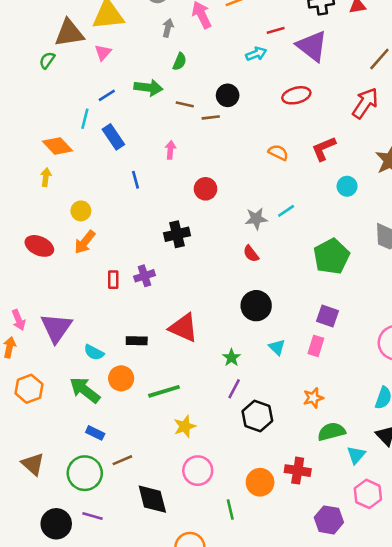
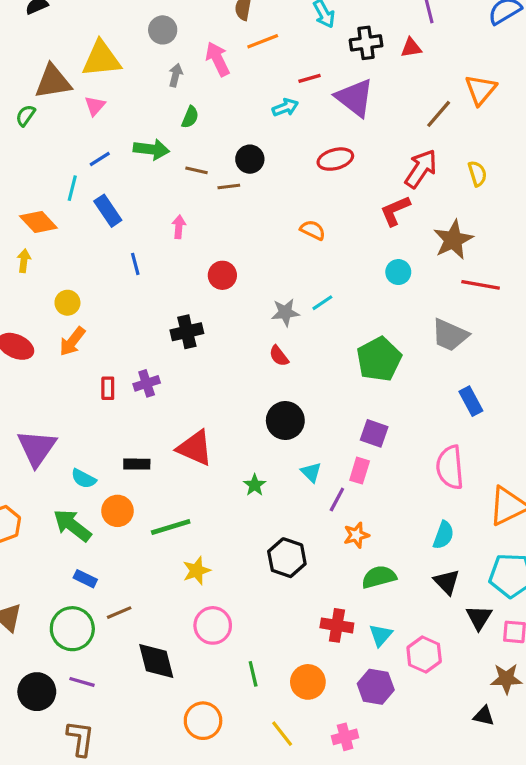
red L-shape: (324, 149) -> (395, 211), moved
purple line: (234, 389) -> (337, 500), moved
cyan triangle: (356, 455) -> (381, 635), moved
orange circle: (260, 482) -> (308, 682), moved

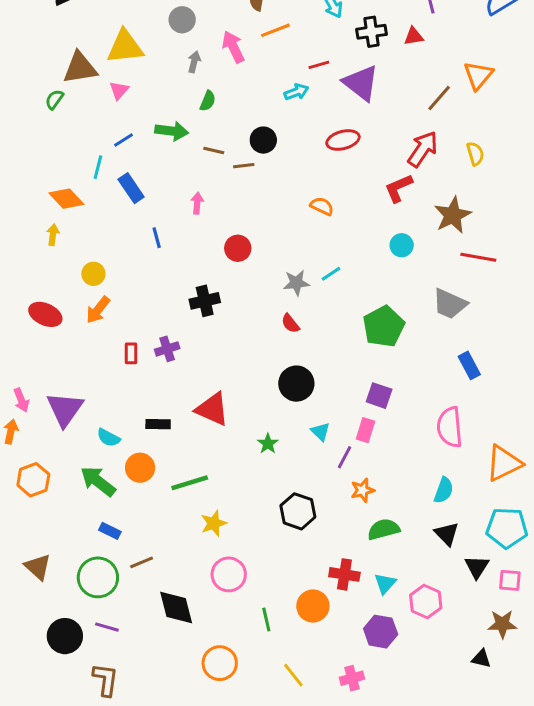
orange circle: (308, 682) -> (313, 606), moved

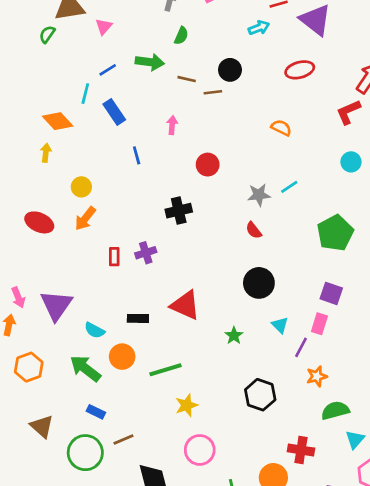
brown triangle: (38, 567) -> (42, 426), moved
cyan triangle: (385, 583) -> (355, 439), moved

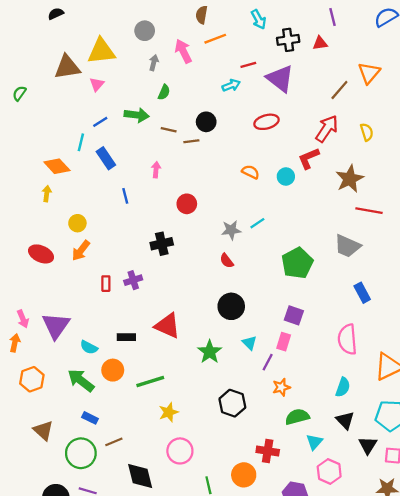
green semicircle: (47, 34) -> (19, 93), moved
cyan circle: (351, 162) -> (286, 176), moved
green star: (234, 336) -> (210, 352), size x1.5

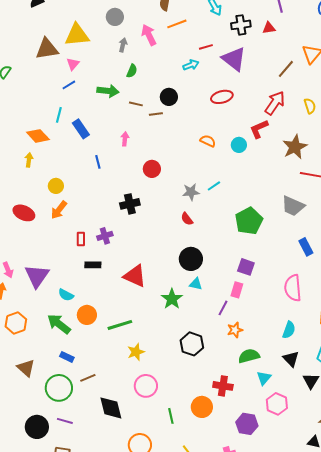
blue line: (100, 122) -> (69, 85), moved
black rectangle: (126, 337) -> (93, 265), moved
cyan triangle: (249, 343) -> (196, 284), moved, turned -32

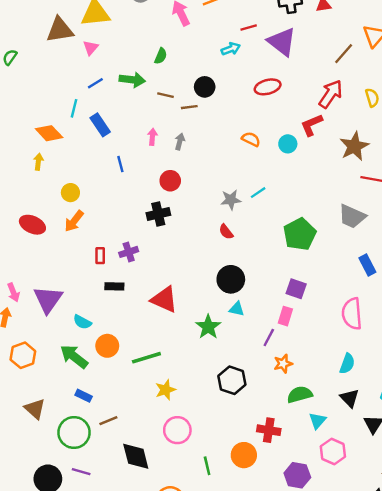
gray arrow: (123, 45) -> (180, 142), moved
blue line: (69, 85) -> (95, 83), moved
red circle: (152, 169) -> (170, 181), moved

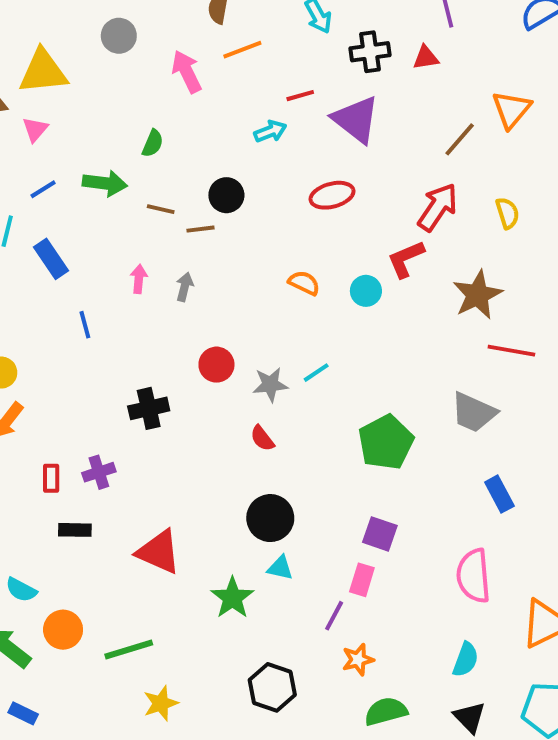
red circle: (170, 181) -> (216, 365), moved

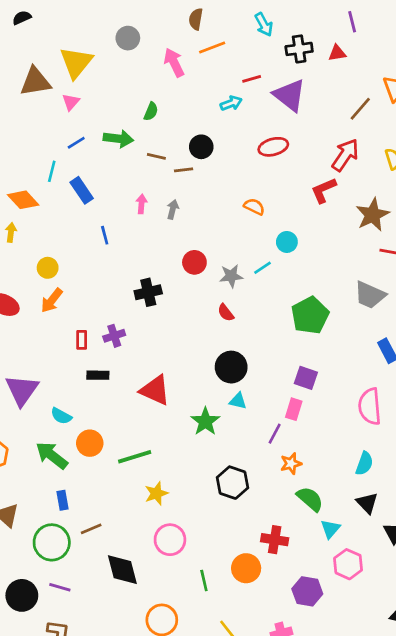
yellow triangle: (43, 72) -> (76, 63), turned -45
cyan circle: (366, 291) -> (287, 242), moved
green semicircle: (386, 711) -> (310, 499), turned 56
blue rectangle: (23, 713) -> (63, 500), turned 54

